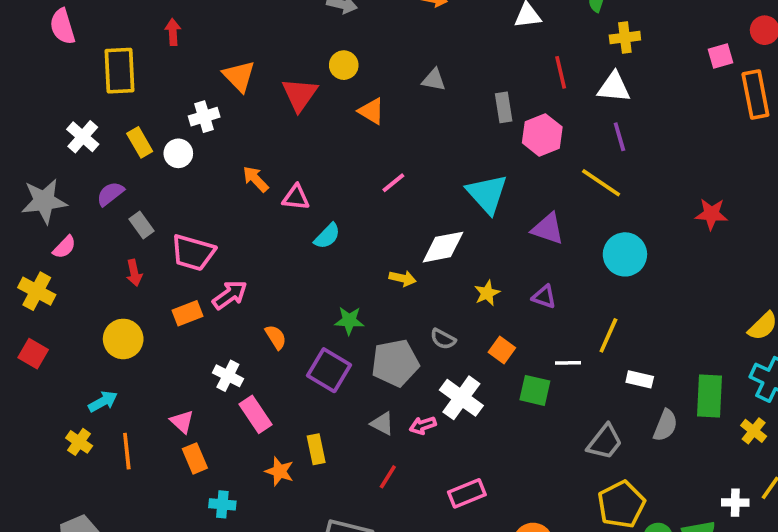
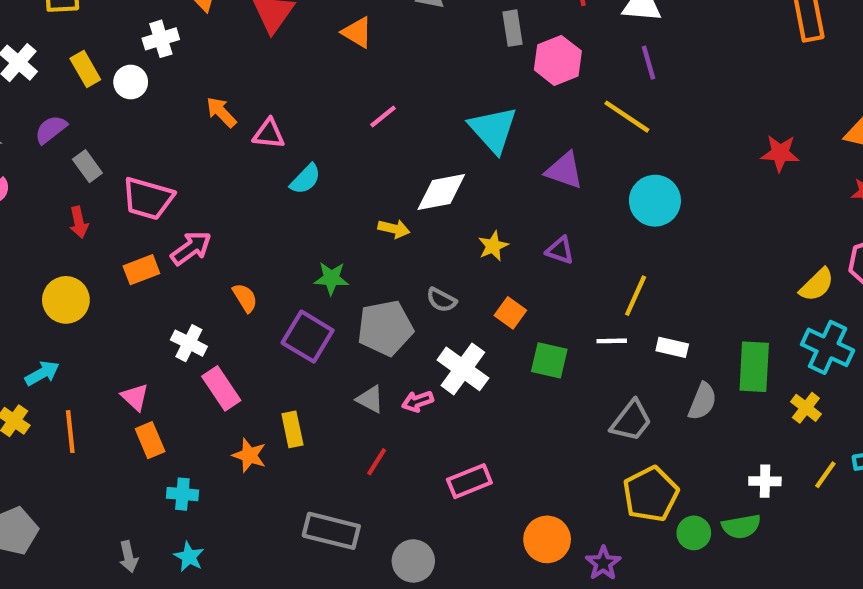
red star: (711, 214) -> (780, 153), moved
white line: (568, 363) -> (612, 341), moved
white cross: (735, 503) -> (765, 481), moved

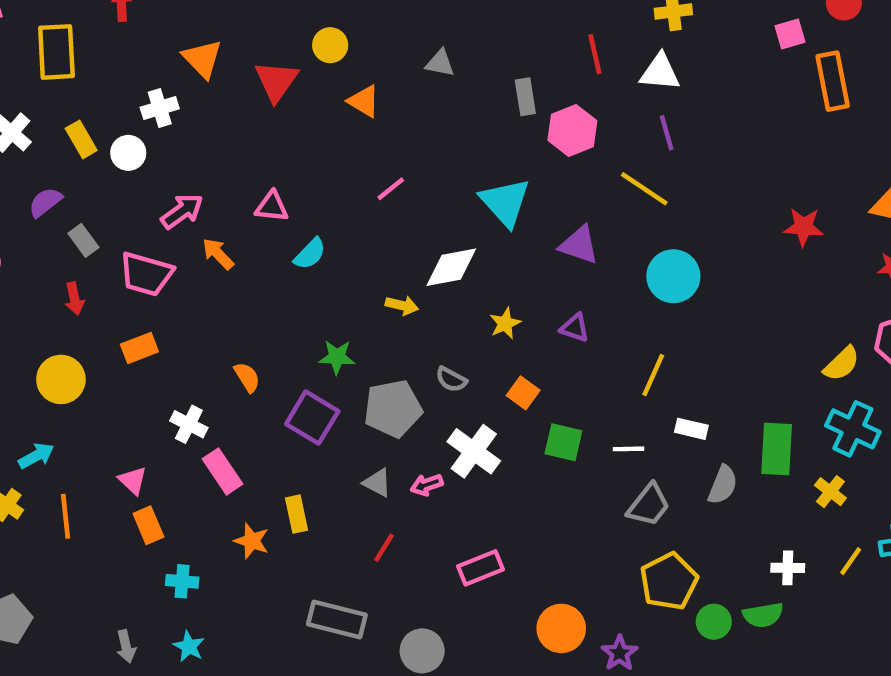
orange arrow: (221, 112) -> (218, 254), moved
pink arrow: (191, 248) -> (182, 211), moved
white line: (612, 341) -> (629, 449), moved

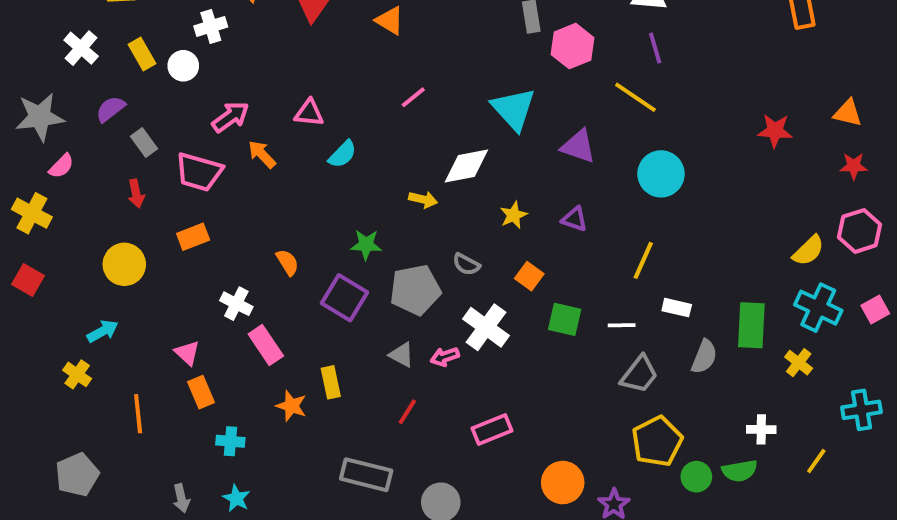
orange line: (65, 516) -> (138, 414), moved
yellow line: (851, 561) -> (816, 461), moved

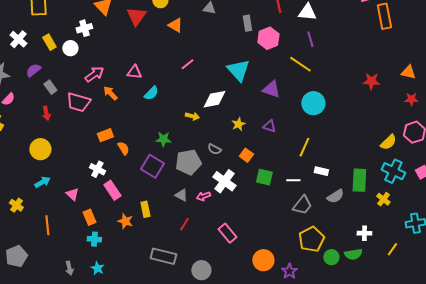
orange rectangle: (193, 237) -> (105, 135), moved
cyan arrow: (103, 331) -> (42, 182), moved
gray semicircle: (704, 357) -> (335, 196), turned 36
orange rectangle: (201, 392) -> (89, 217), moved
pink rectangle: (492, 429) -> (227, 233), turned 72

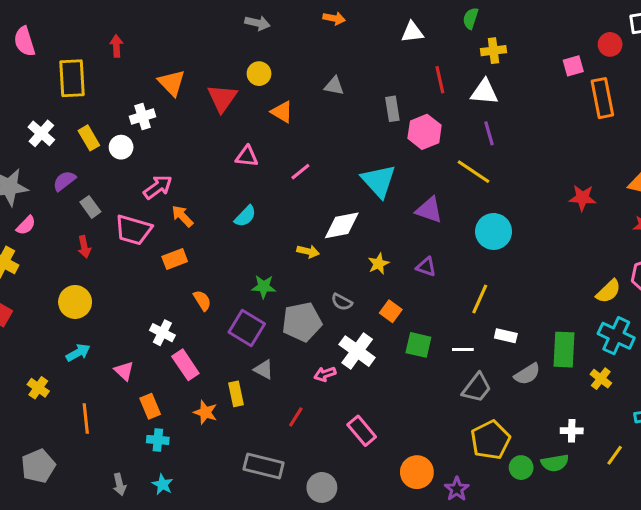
pink triangle: (134, 72) -> (247, 156), moved
orange rectangle: (105, 135) -> (175, 259), moved
gray triangle: (181, 195) -> (264, 369), moved

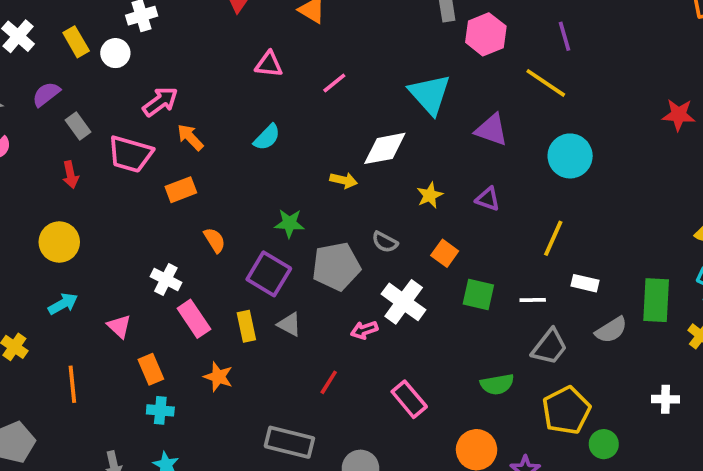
yellow rectangle: (236, 394) -> (246, 326), moved
green semicircle: (555, 463) -> (497, 384), moved

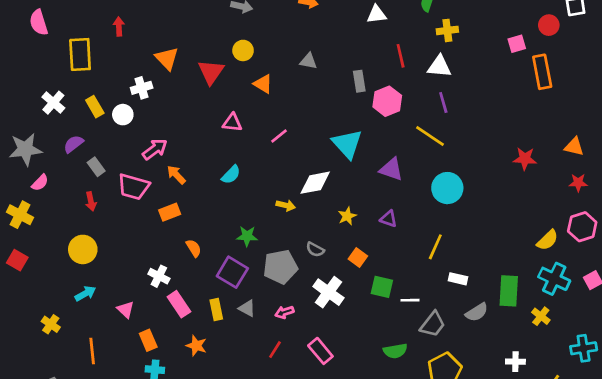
white line: (533, 300) -> (410, 300), moved
pink arrow: (364, 330) -> (284, 312), moved
pink rectangle: (409, 399) -> (320, 351), moved

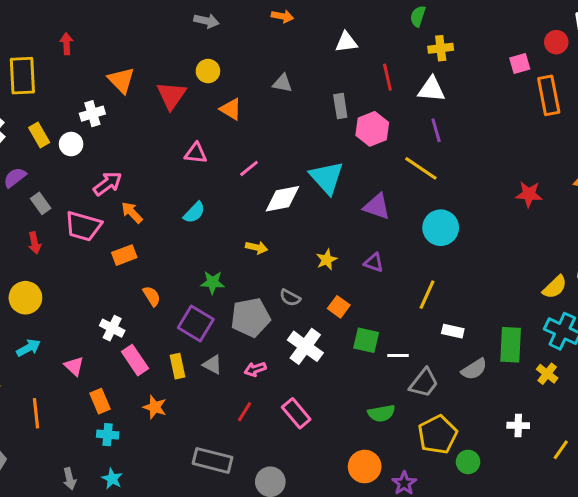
white triangle: (377, 14) -> (346, 42), moved
white diamond: (315, 183) -> (282, 199), moved

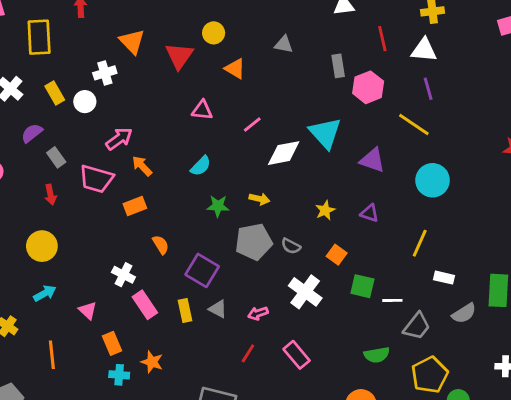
green star: (213, 282) -> (218, 206), moved
gray pentagon: (251, 317) -> (254, 242), moved
orange star: (155, 407) -> (152, 362), moved

